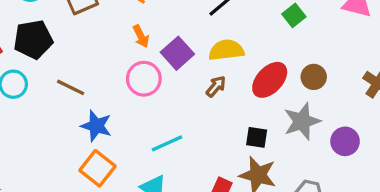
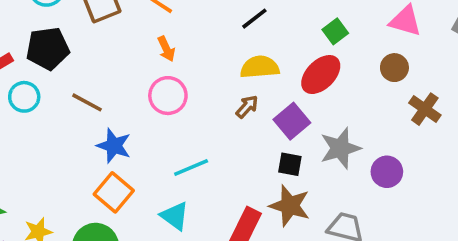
purple square: (177, 53) -> (292, 121), moved
brown circle: (314, 77) -> (394, 68), moved
red ellipse: (270, 80) -> (321, 75), moved

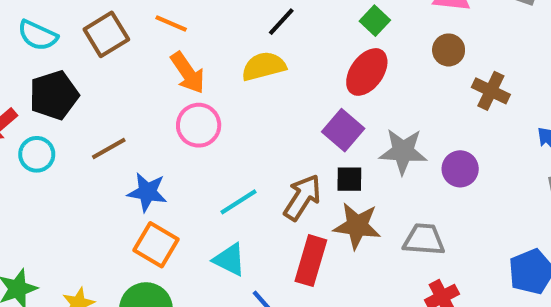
orange arrow: (166, 49) -> (188, 73), size x1.5
yellow semicircle: (260, 67) -> (264, 66), moved
brown line: (87, 102) -> (109, 149), turned -48
brown arrow: (247, 107) -> (302, 197), moved, size x1.6
gray star: (340, 148) -> (403, 151), turned 30

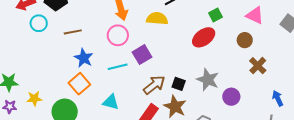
purple square: (343, 130) -> (142, 55), moved
cyan line: (238, 202) -> (118, 67), moved
cyan triangle: (229, 260) -> (111, 102), turned -30

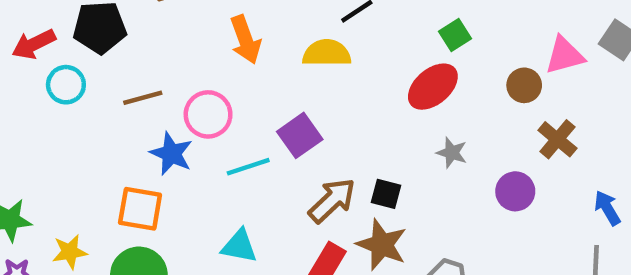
pink triangle: (255, 15) -> (565, 55), moved, turned -36
pink circle: (118, 35) -> (208, 114), moved
gray star: (208, 80) -> (452, 153), moved, size x0.6
orange square: (79, 84) -> (140, 209), moved, turned -35
purple circle: (231, 97) -> (515, 191), moved

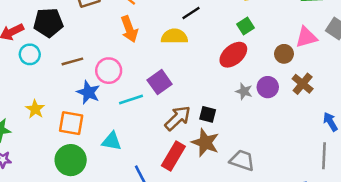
purple circle: (515, 191) -> (268, 87), moved
cyan triangle: (239, 246) -> (112, 141), moved
yellow star: (70, 252) -> (35, 109), moved, turned -30

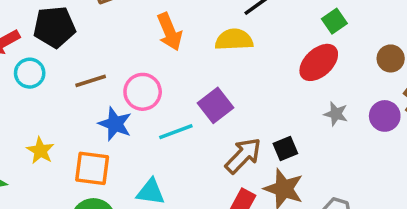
purple circle: (268, 87) -> (385, 116), moved
black square: (208, 114) -> (285, 149), turned -35

